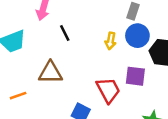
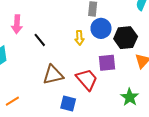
brown triangle: (50, 73) -> (53, 75), moved

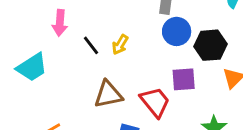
yellow arrow: (79, 38) -> (120, 45), moved, turned 32

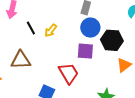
purple square: (184, 79) -> (85, 51), moved
brown triangle: (108, 94) -> (21, 60), moved

